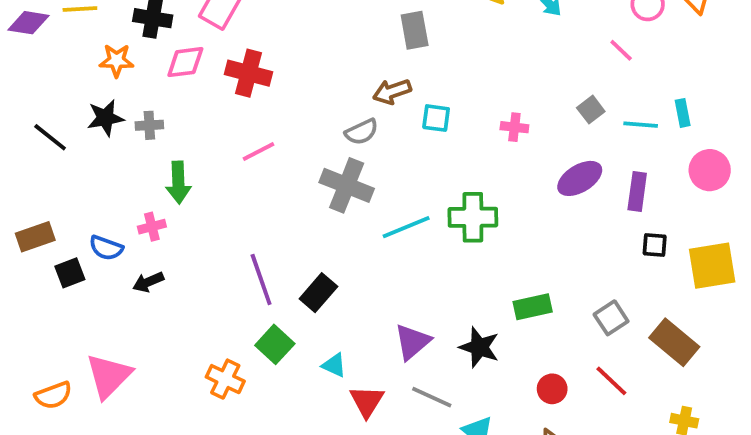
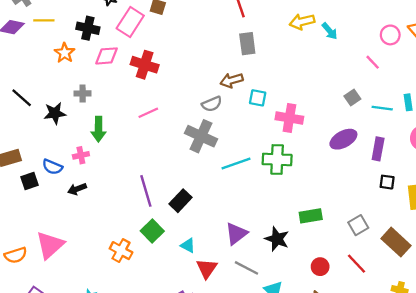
orange star: (117, 60) -> (65, 53), turned 30
black star: (105, 118) -> (55, 113), moved
pink cross: (514, 127) -> (289, 118), moved, size x1.6

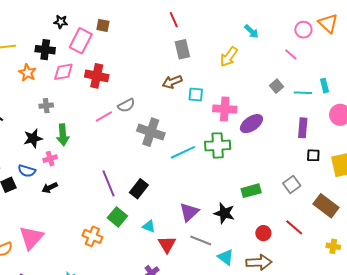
yellow arrow: (302, 22) -> (229, 57), moved, turned -35
gray semicircle: (212, 104) -> (126, 105), moved
black star: (55, 113) -> (33, 138), moved
purple ellipse: (343, 139) -> (251, 124), moved
gray square: (358, 225) -> (292, 184), moved

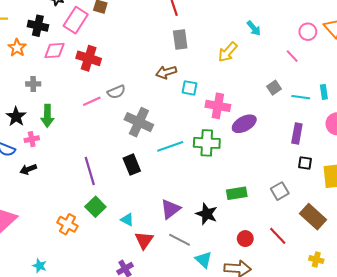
black star: (33, 138) -> (16, 117), turned -30
black rectangle: (139, 189) -> (132, 165), moved, turned -66

